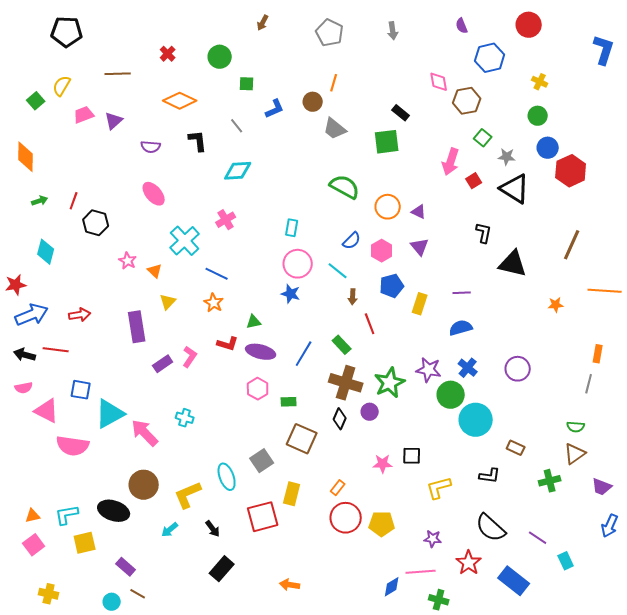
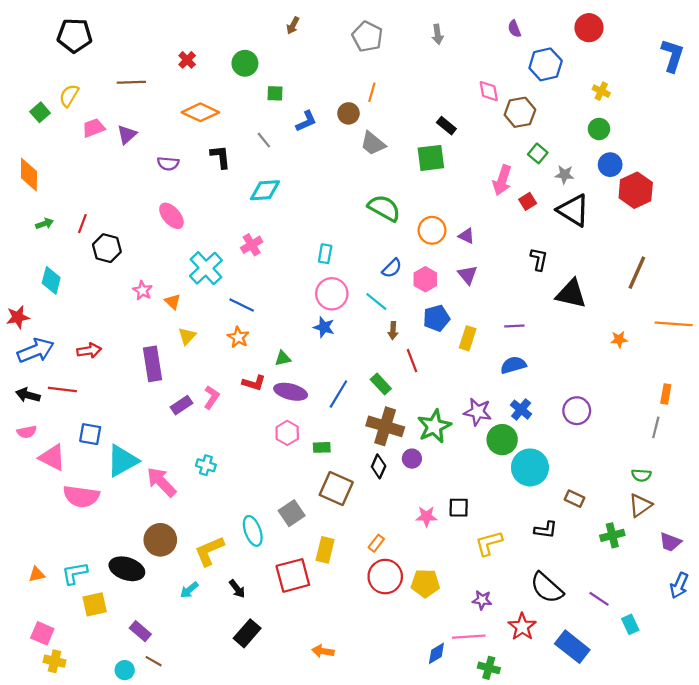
pink square: (34, 545) -> (42, 633), moved, turned -30

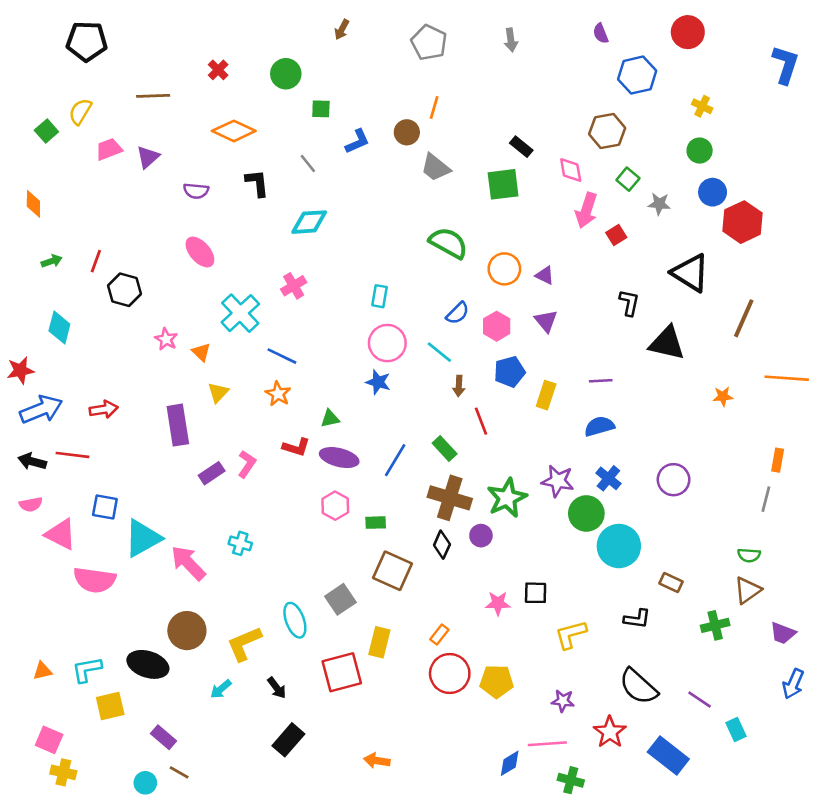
pink diamond: (489, 91) -> (571, 170), moved
orange diamond: (29, 175) -> (33, 204), size x0.7
black triangle: (573, 210) -> (690, 273), moved

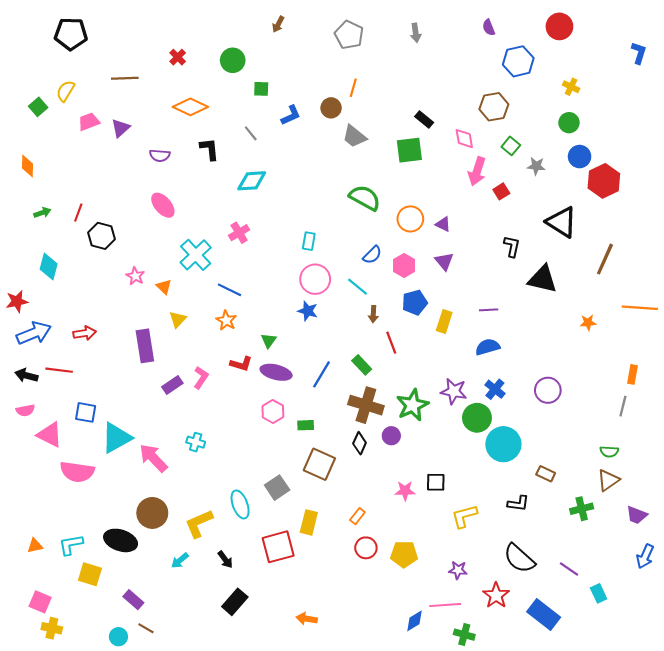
blue L-shape: (785, 65) -> (639, 53), size x0.7
green triangle: (330, 419) -> (269, 341), turned -42
red circle: (450, 674) -> (366, 548), size x0.7
yellow square: (110, 706) -> (90, 574), turned 30

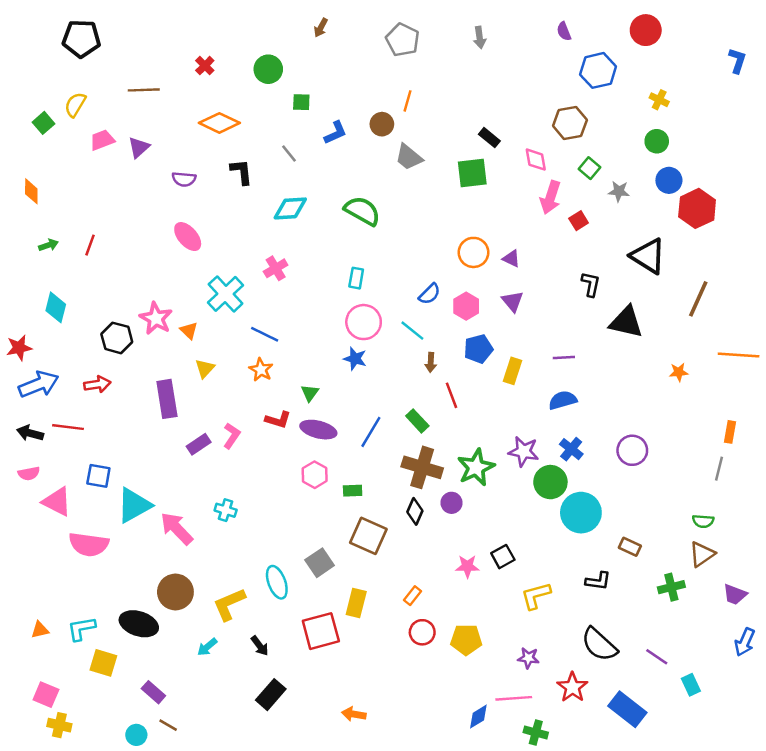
green semicircle: (365, 198) -> (362, 211), moved
black hexagon: (102, 236) -> (117, 338), moved
pink star: (135, 276) -> (156, 318), size x1.5
black square: (436, 482) -> (503, 557), turned -30

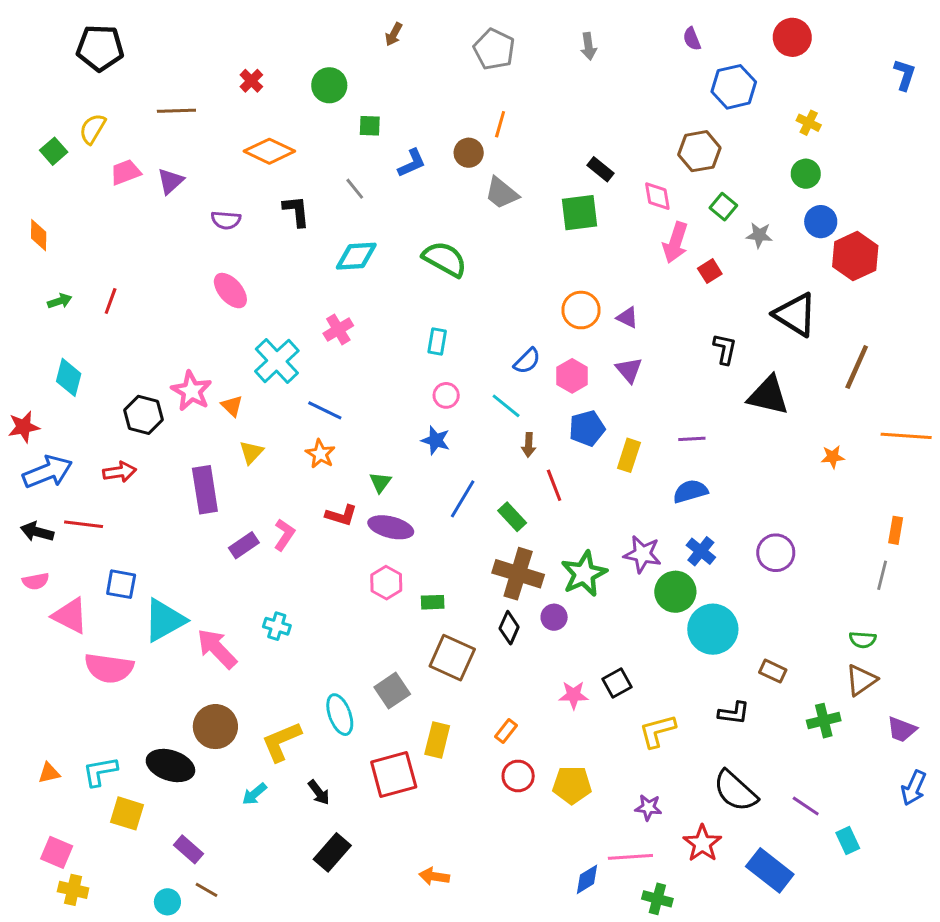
pink circle: (364, 322) -> (446, 395), size x0.6
blue line: (371, 432) -> (463, 499), moved

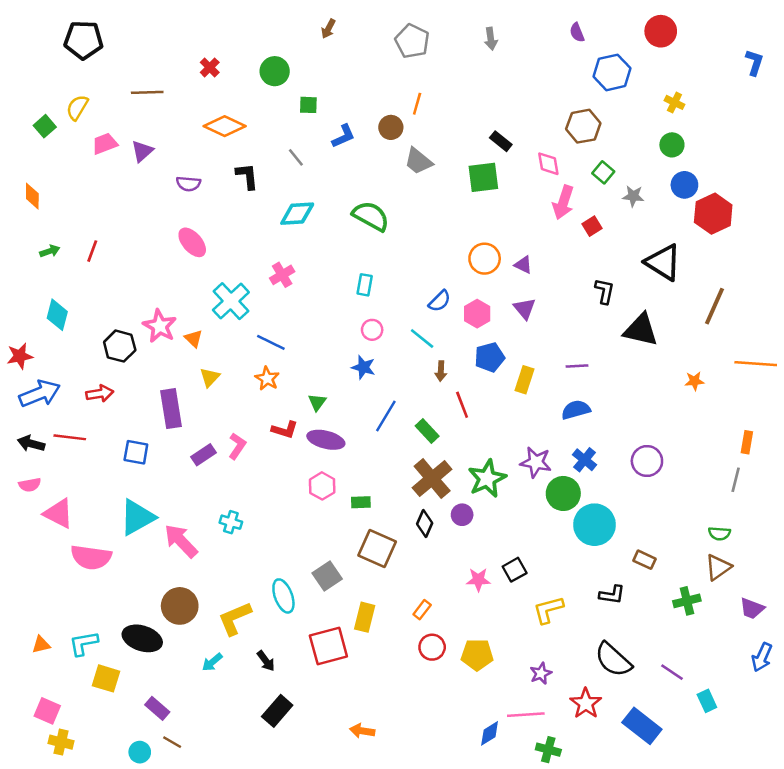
brown cross: (518, 574) -> (432, 478), turned 33
blue square: (121, 584) -> (136, 452), moved
purple star: (648, 807) -> (541, 673), turned -30

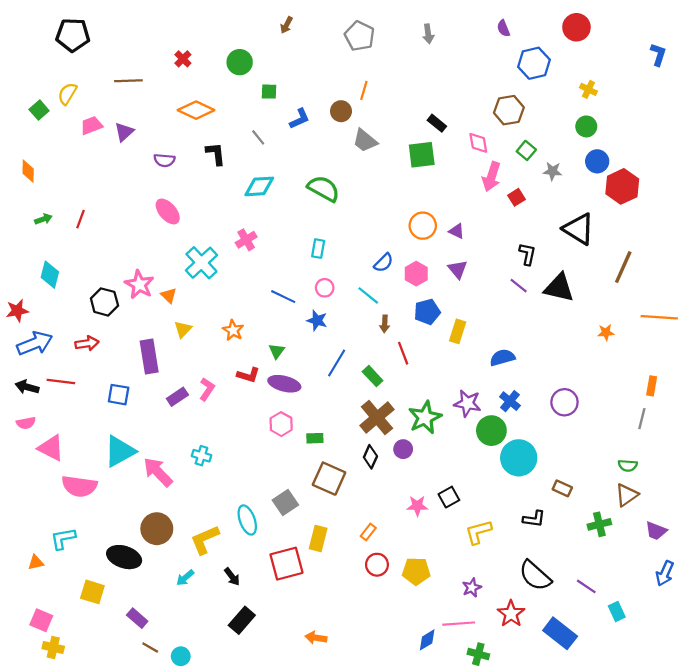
blue line: (271, 342) -> (283, 297), moved
purple line: (577, 366) -> (519, 286), moved, turned 42
cyan L-shape: (83, 643) -> (63, 539), moved
cyan circle: (140, 752) -> (181, 656), moved

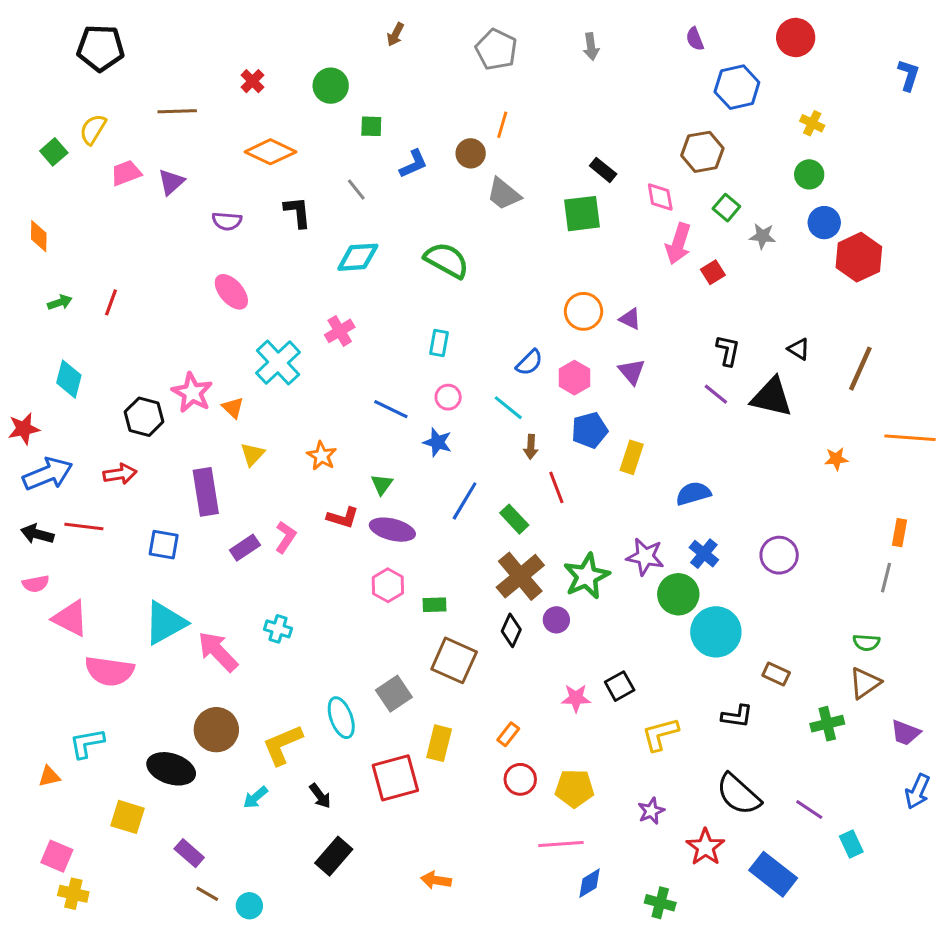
black triangle: (579, 229) -> (799, 349), moved, size x0.5
pink line: (459, 624) -> (561, 844), moved

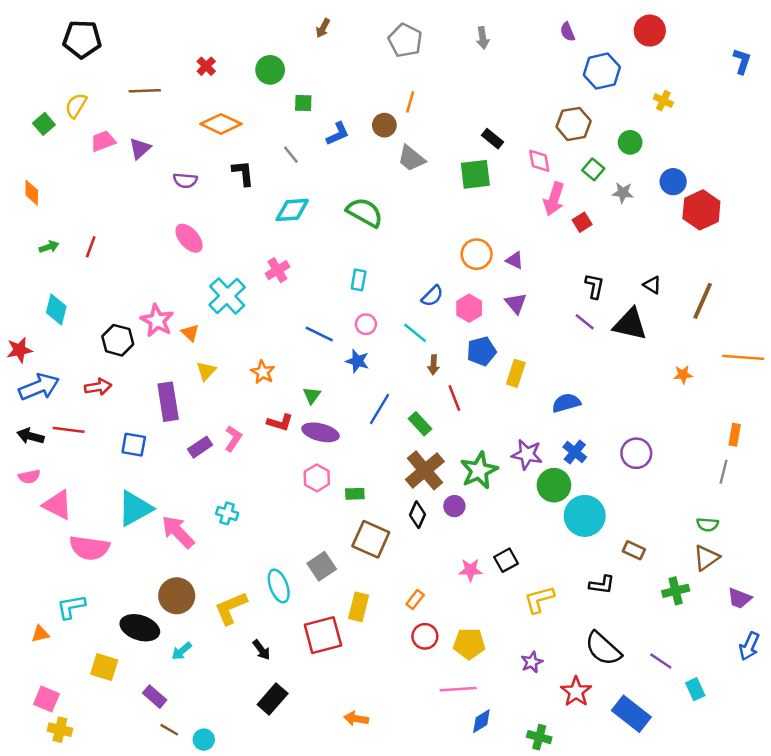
green circle: (809, 174) -> (630, 142), moved
cyan arrow: (255, 797) -> (182, 651), moved

